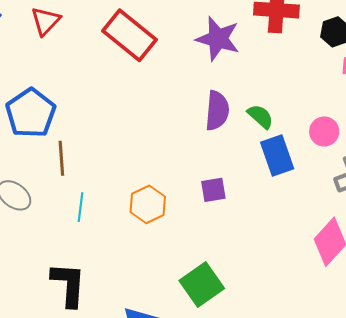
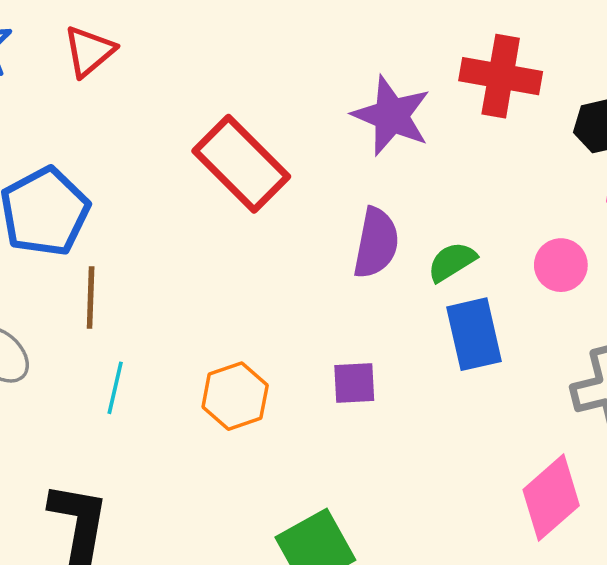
red rectangle: (129, 35) -> (241, 164), moved
green semicircle: (260, 116) -> (452, 262), turned -80
pink circle: (324, 131) -> (561, 265), moved

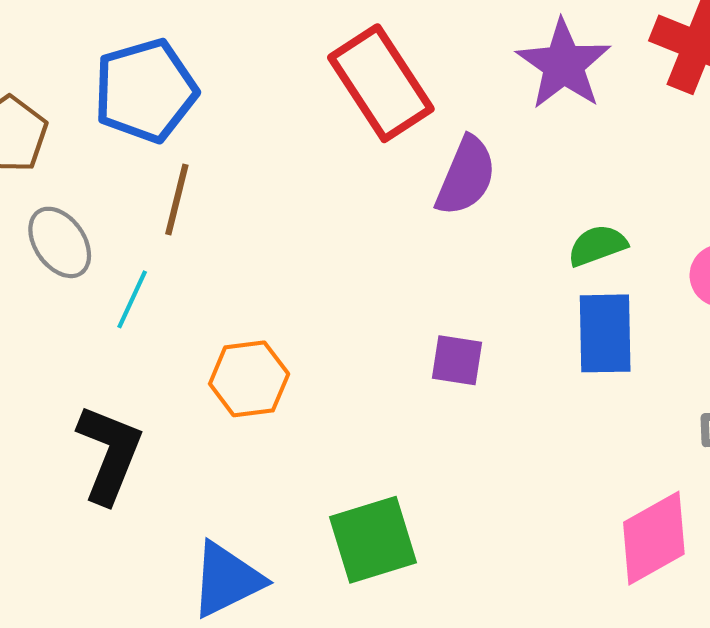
purple semicircle: (376, 243) -> (466, 176), moved
cyan line: (115, 388) -> (132, 299), moved
orange hexagon: (235, 396) -> (249, 379), moved

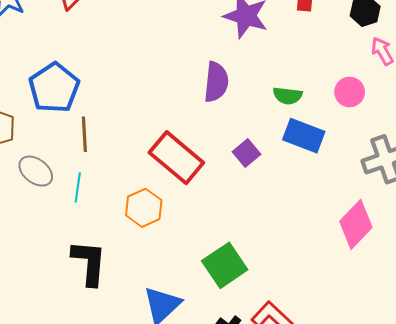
red rectangle: (381, 83) -> (176, 158), moved
green semicircle: (597, 245) -> (288, 96), turned -136
blue rectangle: (605, 333) -> (304, 136), turned -51
purple square: (457, 360) -> (247, 153), moved, turned -32

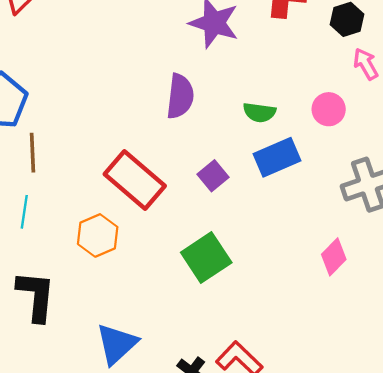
blue rectangle: (304, 136) -> (277, 157), turned -45
pink diamond: (356, 224) -> (334, 257), size x0.7
green square: (225, 265) -> (206, 258), moved

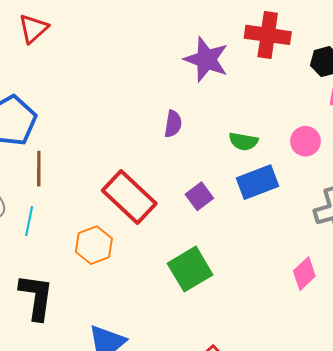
purple semicircle: (180, 96) -> (173, 124), size x0.7

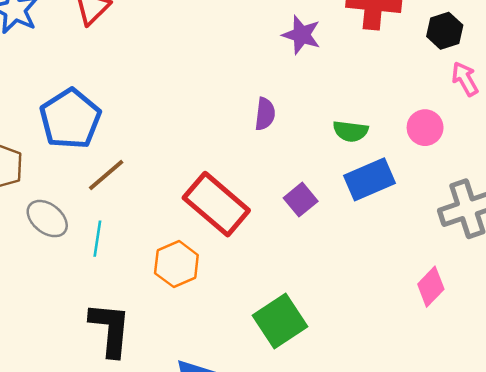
purple star: (206, 59) -> (301, 35), size x0.7
brown line: (39, 169) -> (106, 175), turned 52
green square: (190, 269) -> (280, 321), moved

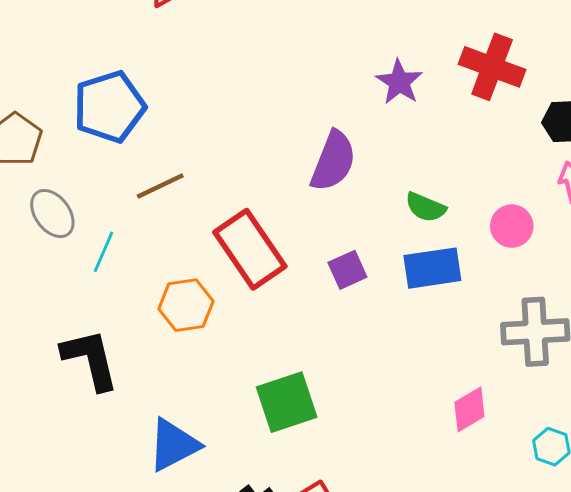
purple semicircle: (265, 114) -> (333, 161), size x1.6
brown line: (106, 175) -> (160, 186), moved
black L-shape: (110, 329) -> (90, 359), turned -34

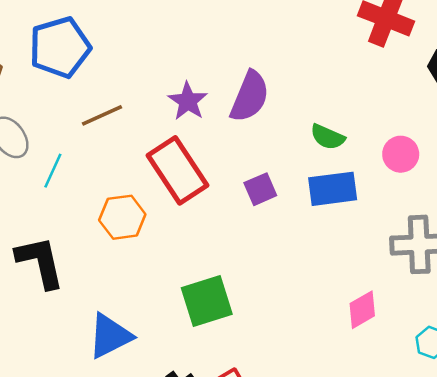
purple star: (399, 82) -> (188, 101), moved

